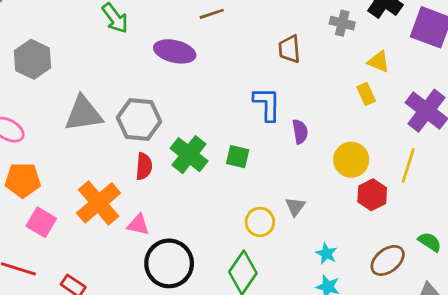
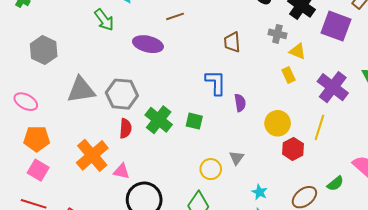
gray cross: (342, 23) -> (277, 34), moved
pink square: (41, 222) -> (38, 170), moved
green semicircle: (430, 242) -> (335, 184), turned 108

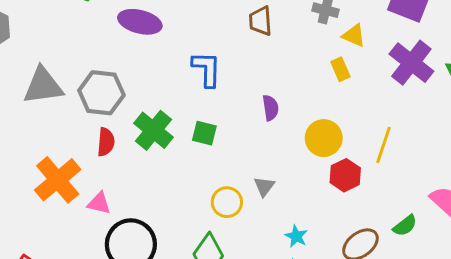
blue L-shape: (216, 83) -> (207, 69), moved
purple cross: (333, 87) -> (411, 63), moved

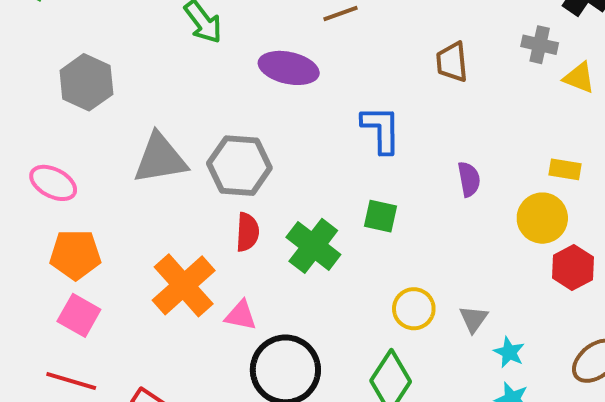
yellow rectangle: (340, 69) -> (565, 169), moved, turned -55
green cross: (153, 130) -> (313, 246), moved
gray triangle: (264, 186) -> (474, 319), moved

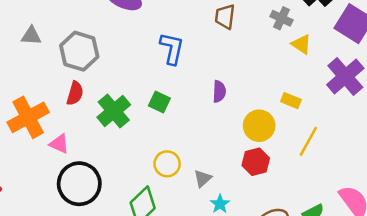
gray triangle: (160, 159) -> (31, 36), size x0.6
yellow rectangle: (565, 169) -> (291, 101), moved
red hexagon: (573, 267) -> (256, 162), moved

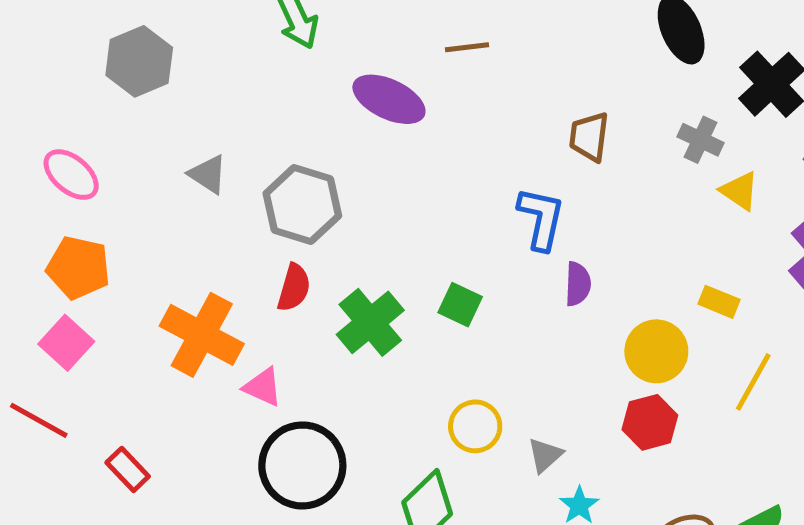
gray triangle: (31, 36) -> (208, 174), turned 30
blue L-shape: (172, 48) -> (541, 218), moved
orange cross: (28, 117) -> (202, 335), turned -33

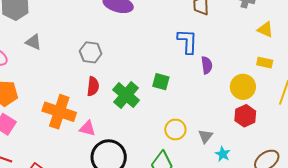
gray triangle: (208, 174) -> (33, 42), moved
yellow triangle: (739, 191) -> (265, 30), moved
gray hexagon: (302, 205) -> (91, 52), size x0.7

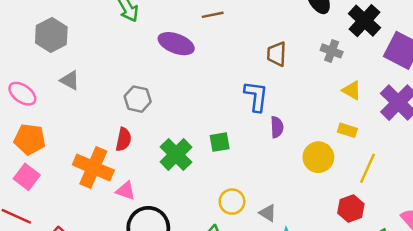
green square: (161, 82) -> (220, 142), turned -30
red semicircle: (93, 86) -> (124, 139), moved
red hexagon: (245, 116) -> (351, 208), moved
gray triangle: (205, 136) -> (268, 213), turned -42

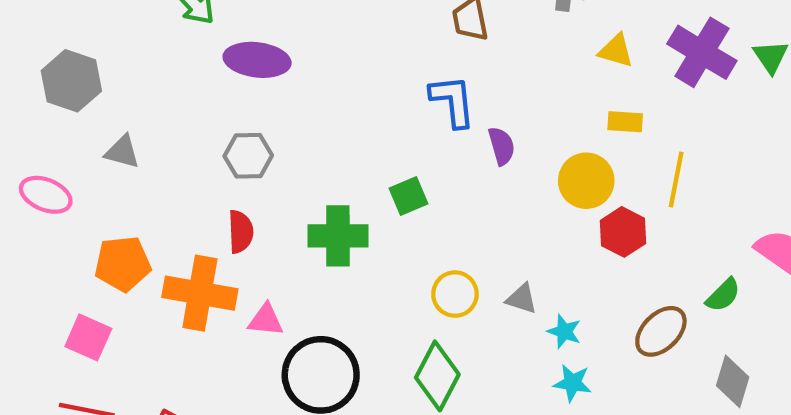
purple ellipse: (176, 44) -> (257, 60), moved
orange pentagon: (30, 139) -> (123, 264), moved
green cross: (176, 155) -> (338, 236), turned -32
red hexagon: (351, 208) -> (623, 232), moved

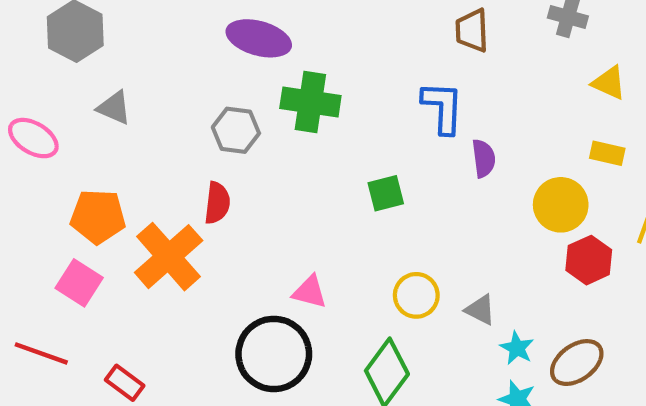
green cross: (338, 236) -> (310, 102), moved
orange cross: (200, 293) -> (169, 257), turned 30
pink triangle: (266, 320) -> (310, 292), moved
brown ellipse: (661, 331) -> (577, 363), moved
pink square: (88, 337) -> (79, 283), moved

